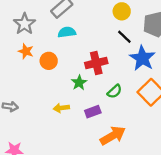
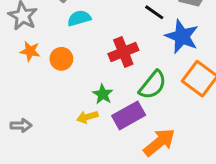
green star: (79, 83) -> (103, 94), moved
green semicircle: (115, 91) -> (153, 85), size x1.5
purple rectangle: (93, 112) -> (129, 115), size x1.5

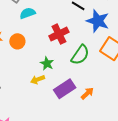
purple rectangle: (129, 115) -> (65, 89), moved
orange arrow: (159, 142) -> (87, 93), size x0.6

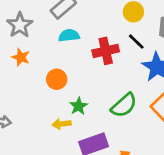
red cross: (59, 34) -> (106, 51), moved
orange circle: (17, 41) -> (57, 79), moved

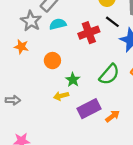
gray star: (20, 25) -> (31, 21), moved

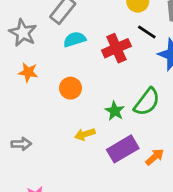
gray star: (31, 21) -> (23, 33), moved
green star: (73, 80) -> (115, 111), moved

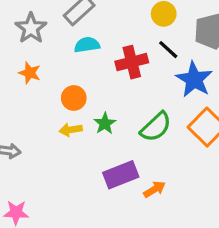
green star: (115, 111) -> (105, 123), moved
yellow arrow: (85, 134) -> (71, 130), moved

